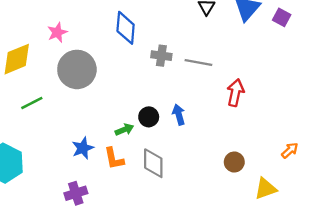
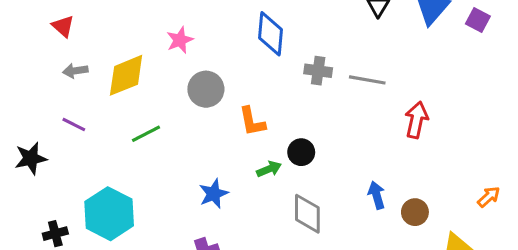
gray circle: (77, 69) -> (206, 89), size x0.7
blue arrow: (179, 115) -> (377, 195), moved
orange L-shape: (114, 159) -> (252, 121), moved

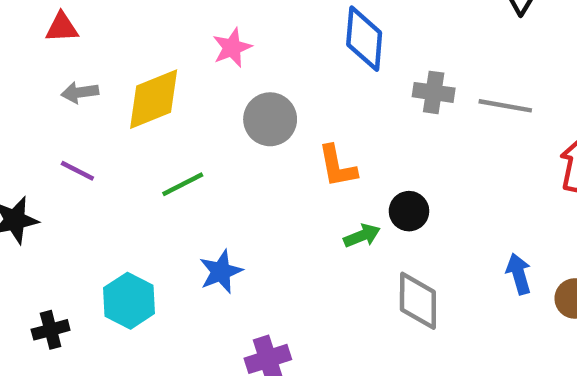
red triangle: (63, 26) -> (62, 27), turned -45
blue star: (214, 194) -> (221, 272), moved
cyan hexagon: (109, 214) -> (129, 301), size x0.7

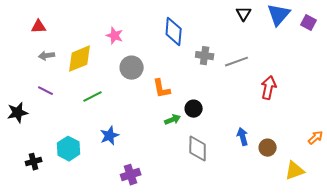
pink star: (232, 48) -> (115, 36), turned -30
gray line: (505, 106) -> (237, 62), turned -30

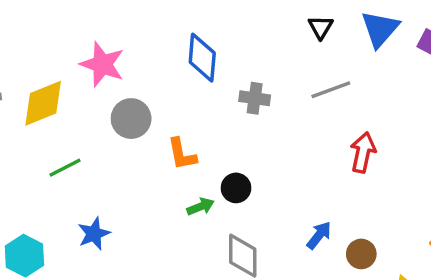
pink star: (115, 36) -> (102, 64), size x1.5
gray line: (237, 62) -> (331, 90), moved
blue arrow: (243, 137) -> (319, 235), turned 54

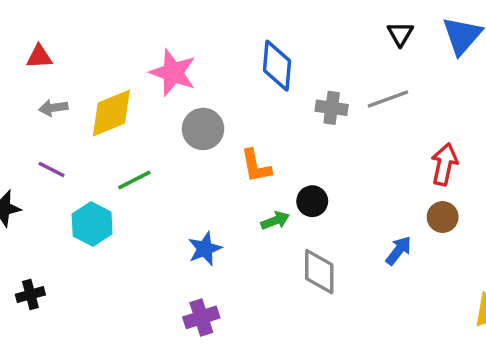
gray line: (331, 90) -> (388, 99), moved
blue star: (94, 234) -> (205, 249), moved
brown circle: (361, 254) -> (443, 217), moved
cyan hexagon: (24, 256) -> (92, 224), moved

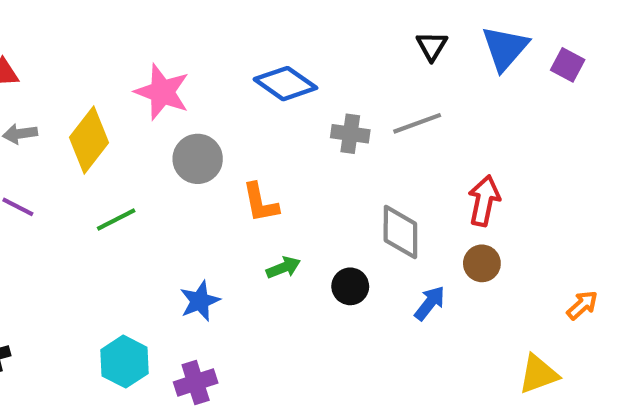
blue diamond: (277, 66) -> (285, 84), turned -60
yellow diamond: (111, 113) -> (89, 140), turned -30
black circle: (312, 201) -> (350, 286), moved
cyan hexagon: (92, 224) -> (124, 362), moved
gray diamond: (319, 272) -> (400, 232), moved

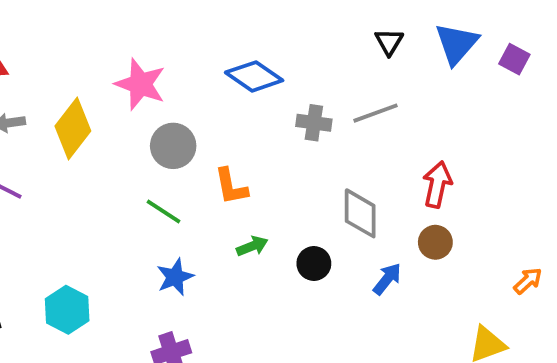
green line: (116, 219) -> (163, 211), moved, turned 60
cyan hexagon: (124, 362) -> (67, 310), moved

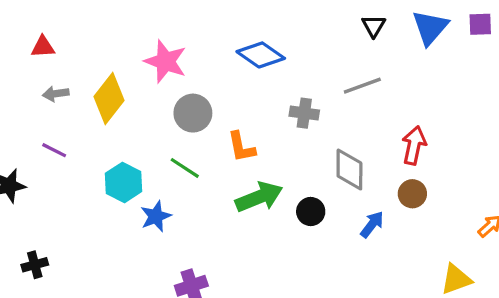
purple square: (514, 59) -> (480, 24), moved, turned -30
gray cross: (314, 123) -> (304, 113), moved
green arrow: (252, 246) -> (259, 197), size x1.8
blue star: (175, 277) -> (156, 216), moved
cyan hexagon: (67, 310) -> (124, 182), moved

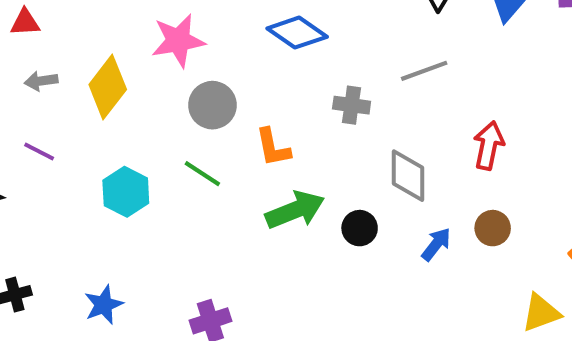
pink star: (165, 61) -> (178, 41), turned -30
brown circle: (412, 194) -> (493, 228), moved
blue star: (156, 216) -> (104, 305), moved

